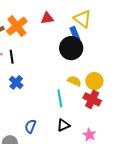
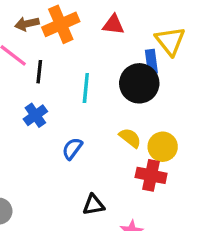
cyan line: (60, 98) -> (86, 88), moved
red cross: (92, 99) -> (151, 175), turned -30
blue semicircle: (30, 126) -> (72, 149), moved

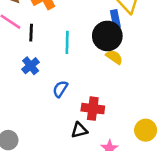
yellow semicircle: (130, 138) -> (114, 57), moved
yellow circle: (163, 147) -> (146, 130), moved
red cross: (151, 175) -> (93, 109), moved

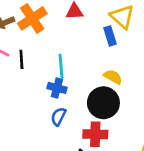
black circle: (107, 36) -> (103, 103), moved
blue cross: (31, 66) -> (57, 88), moved, turned -30

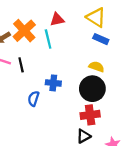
blue rectangle: (110, 36) -> (101, 39), moved, turned -40
cyan line: (61, 66) -> (48, 39), moved
blue semicircle: (58, 117) -> (33, 99), moved

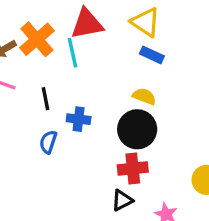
red triangle: (57, 19) -> (87, 24), size x1.5
black line: (21, 65) -> (45, 99), moved

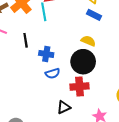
blue semicircle: (48, 142) -> (53, 73), moved, turned -128
black triangle: (122, 200) -> (64, 107), moved

